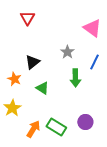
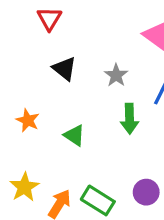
black triangle: (32, 62) -> (64, 69), moved, turned -42
yellow star: (12, 108) -> (24, 187), moved

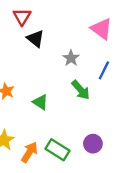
black triangle: (64, 69) -> (36, 39), moved
green arrow: (129, 119) -> (81, 90), turned -40

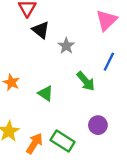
pink triangle: (101, 29) -> (106, 20), turned 40
gray star: (71, 58) -> (66, 46), moved
purple circle: (93, 144) -> (98, 125), moved

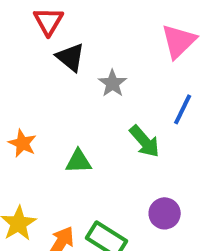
green triangle: (46, 93) -> (78, 161), turned -35

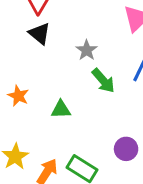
black triangle: (70, 57) -> (40, 34), moved
green arrow: (145, 141) -> (103, 81), moved

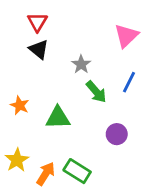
green triangle: (61, 109) -> (58, 118), size x1.4
purple circle: (126, 149) -> (117, 134), moved

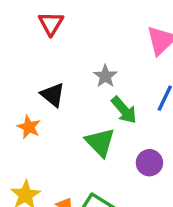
black triangle: (39, 49) -> (53, 95), moved
green triangle: (58, 118) -> (100, 142), moved, turned 48

